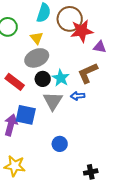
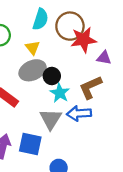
black circle: (43, 79) -> (52, 76), moved
blue arrow: (78, 96) -> (79, 113), size x1.5
blue square: (26, 115) -> (30, 144), moved

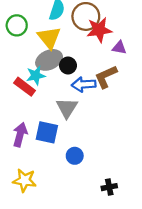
yellow triangle: (33, 48) -> (49, 38), size x1.6
cyan star: (60, 93) -> (36, 76), moved, turned 30
blue arrow: (79, 113) -> (84, 84), moved

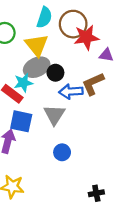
blue square: (47, 132) -> (21, 121), moved
blue circle: (75, 156) -> (62, 152), moved

